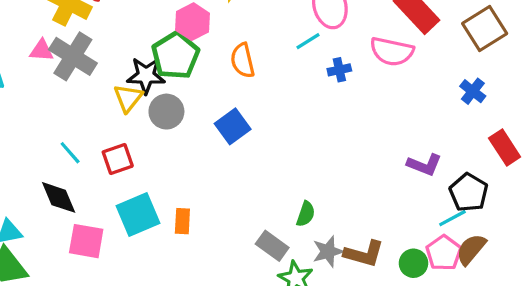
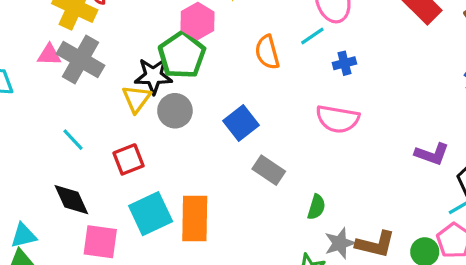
pink semicircle: (392, 51) -> (338, 119), moved
orange semicircle: (243, 60) -> (267, 52), moved
cyan line: (70, 153) -> (73, 140), moved
orange rectangle: (182, 221) -> (195, 219), size x1.8
gray rectangle: (272, 246) -> (269, 170), moved

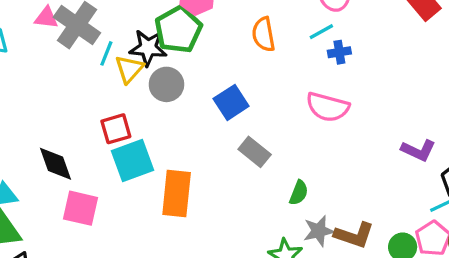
cyan line: (312, 36) -> (321, 32), moved
cyan line: (73, 140) -> (106, 53), moved, turned 60
cyan square: (151, 214) -> (133, 161), moved

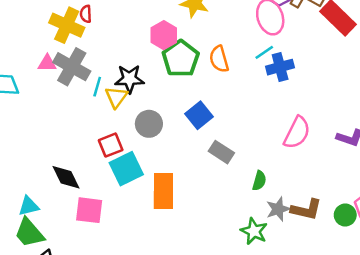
green pentagon: (178, 30) -> (181, 59), moved
blue cross: (339, 52) -> (280, 67), size x1.5
gray circle: (166, 84) -> (149, 124), moved
pink semicircle: (328, 107) -> (297, 133), moved, turned -72

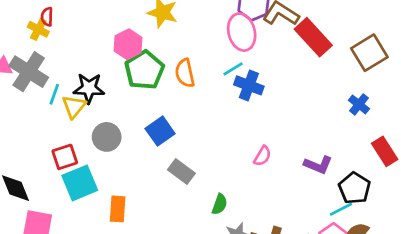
yellow cross: (67, 25) -> (38, 29), moved, size x0.6
blue cross: (280, 67) -> (249, 85), turned 32
pink semicircle: (297, 133) -> (262, 156), size x0.6
orange rectangle: (163, 191) -> (118, 209), size x0.7

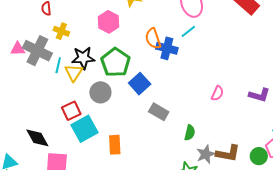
yellow cross: (38, 29) -> (61, 31), moved
green pentagon: (144, 70) -> (116, 62), moved
blue cross: (249, 85) -> (167, 48), moved

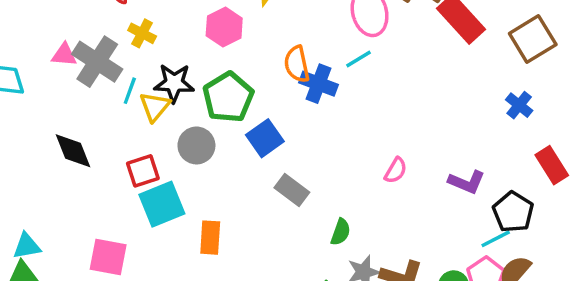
black diamond: (37, 138) -> (73, 151), moved

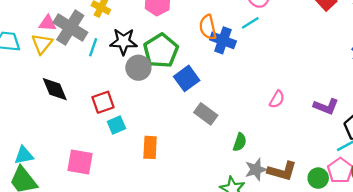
yellow triangle: (155, 107) -> (42, 44), moved
gray circle: (196, 145) -> (138, 68), moved
cyan square: (162, 204) -> (116, 125), size x0.6

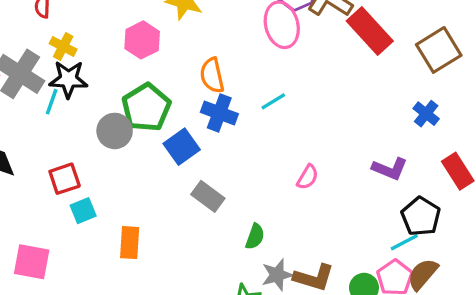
cyan line: (250, 23) -> (273, 101), moved
blue cross: (223, 40) -> (219, 113), moved
black star: (124, 42) -> (68, 79), moved
purple L-shape: (326, 106) -> (390, 169), moved

